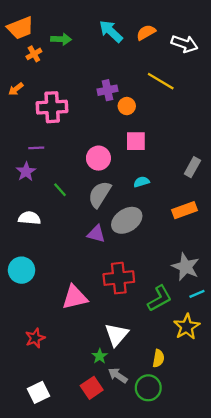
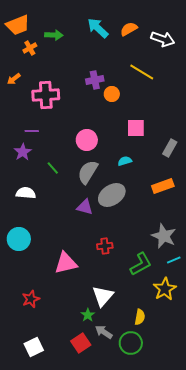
pink square: (136, 141) -> (136, 128), moved
red cross: (119, 278) -> (105, 246), size x0.6

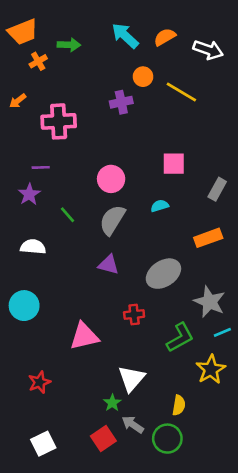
orange circle: (112, 94) -> (143, 77), moved
gray ellipse: (112, 195) -> (163, 274), moved

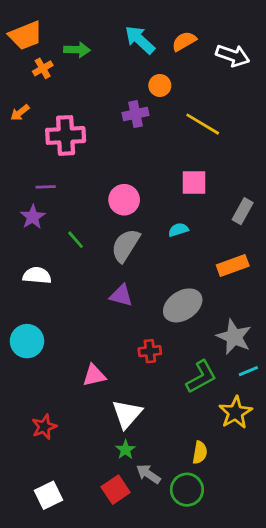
yellow line: (181, 92) -> (203, 124), moved
pink triangle: (84, 336) -> (94, 375), size x0.7
white triangle: (132, 378) -> (127, 414), moved

